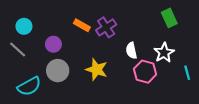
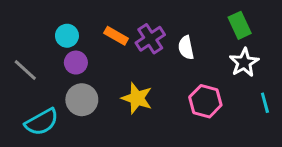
cyan circle: (24, 26) -> (67, 36), moved
white semicircle: (131, 51) -> (186, 48), moved
white star: (164, 53) -> (244, 63), moved

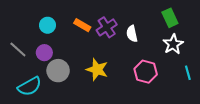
purple circle: (76, 63) -> (44, 53), moved

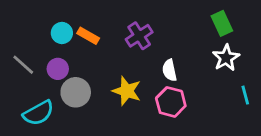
orange rectangle: (82, 25) -> (88, 36), moved
white semicircle: (132, 34) -> (169, 70), moved
pink hexagon: (146, 72) -> (171, 102), moved

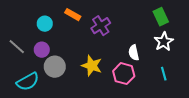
orange rectangle: (88, 36) -> (73, 15), moved
white semicircle: (169, 70) -> (134, 53), moved
cyan line: (245, 95) -> (164, 74), moved

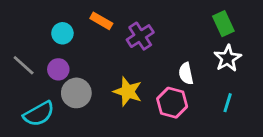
cyan line: (164, 74) -> (228, 103), turned 32

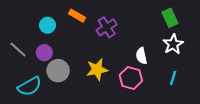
yellow star: (128, 92) -> (97, 70), turned -30

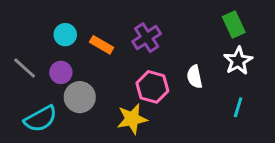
orange rectangle: (77, 16) -> (102, 45), moved
yellow star: (97, 70) -> (132, 119), moved
pink hexagon: (131, 78) -> (152, 87), moved

